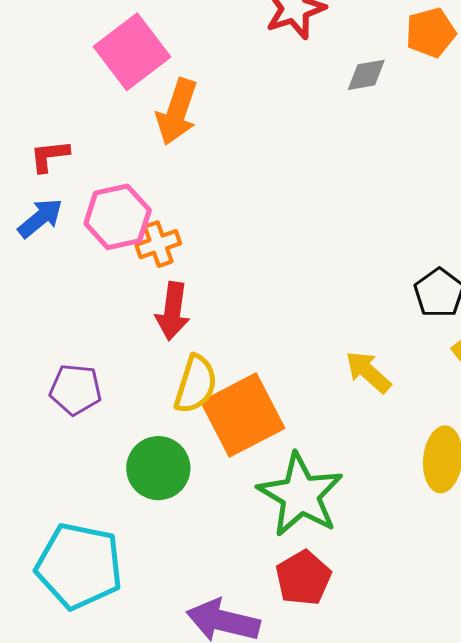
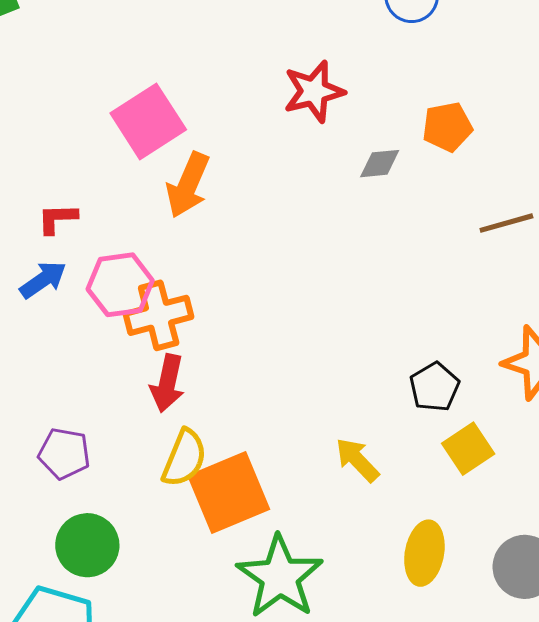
orange cross: (158, 244) -> (159, 315), size x1.5
green circle: (158, 468) -> (87, 545), moved

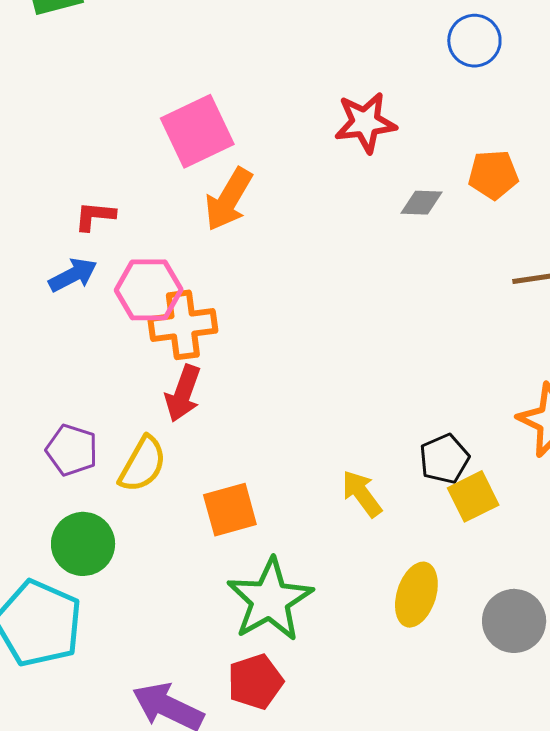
black pentagon: (434, 387) -> (444, 459), moved
yellow semicircle: (184, 458) -> (143, 464), moved
orange square: (229, 492) -> (230, 510), size x0.7

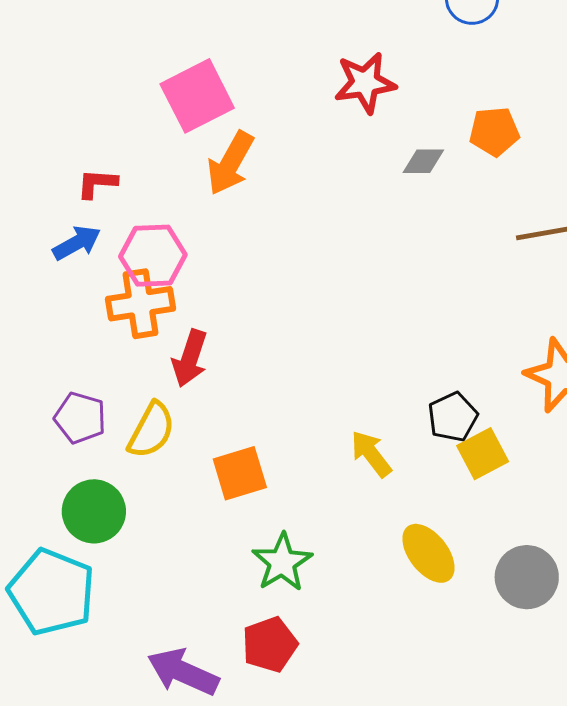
orange cross: (183, 325) -> (141, 304), moved
yellow ellipse: (416, 595) -> (428, 553), turned -54
green star: (270, 600) -> (282, 562), size x0.7

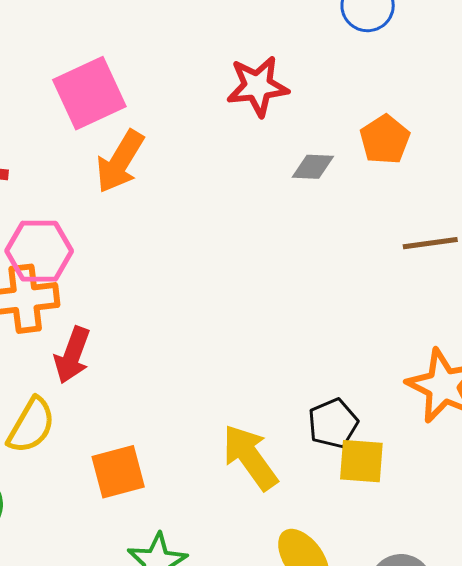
orange pentagon: (494, 131) -> (385, 140), turned -30
yellow arrow: (371, 454) -> (250, 457), size x1.4
yellow square: (483, 454) -> (361, 461), turned 30

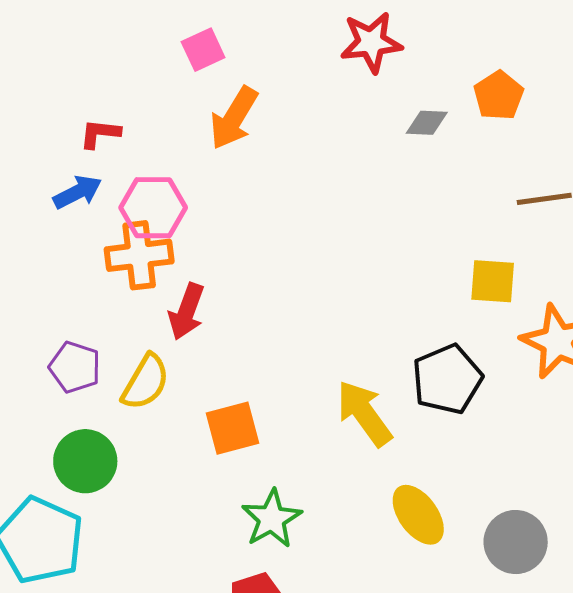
pink square: (89, 93) -> (203, 50), size x0.6
black pentagon: (333, 423) -> (447, 379), size x1.4
yellow square: (361, 461) -> (493, 281), moved

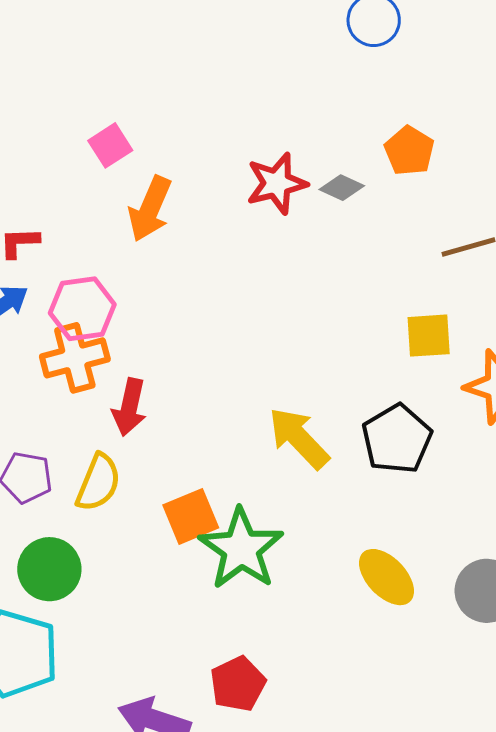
red star: (371, 42) -> (277, 183), moved
gray diamond: (427, 123) -> (342, 188), turned 30
yellow arrow: (364, 413) -> (299, 438), moved
green star: (272, 519) -> (241, 549), moved, size x1.4

